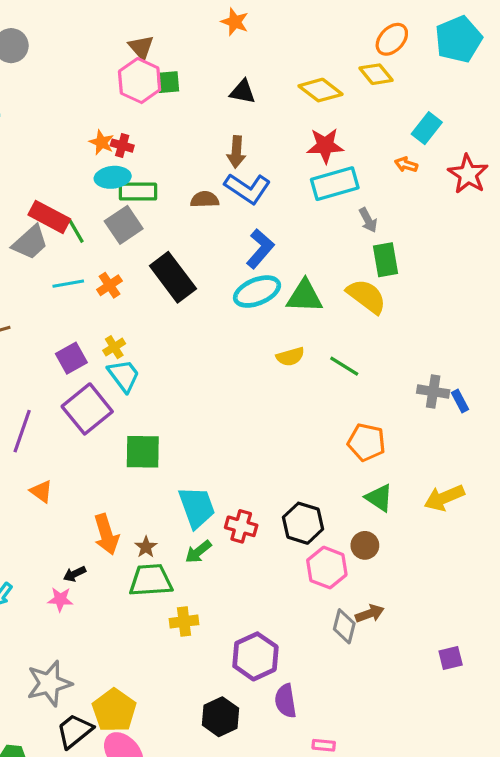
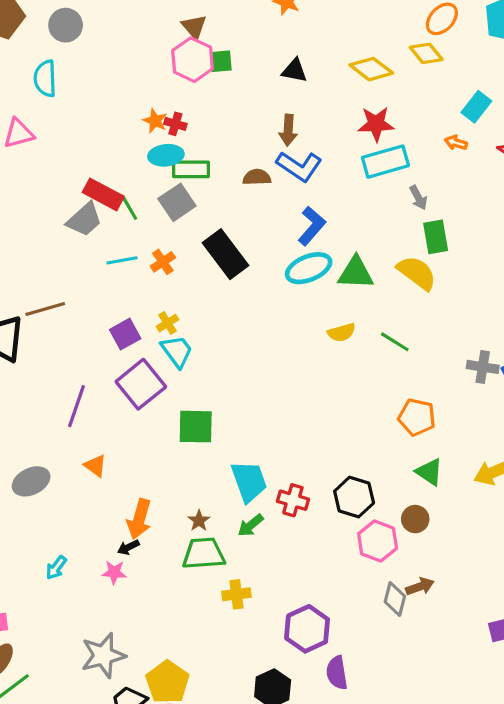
orange arrow: (106, 534) -> (139, 519), moved, turned 33

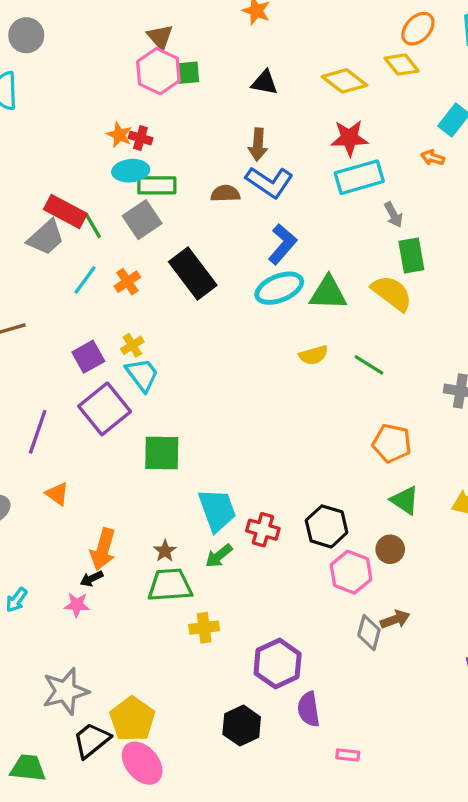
cyan line: (122, 260) -> (85, 280), turned -44

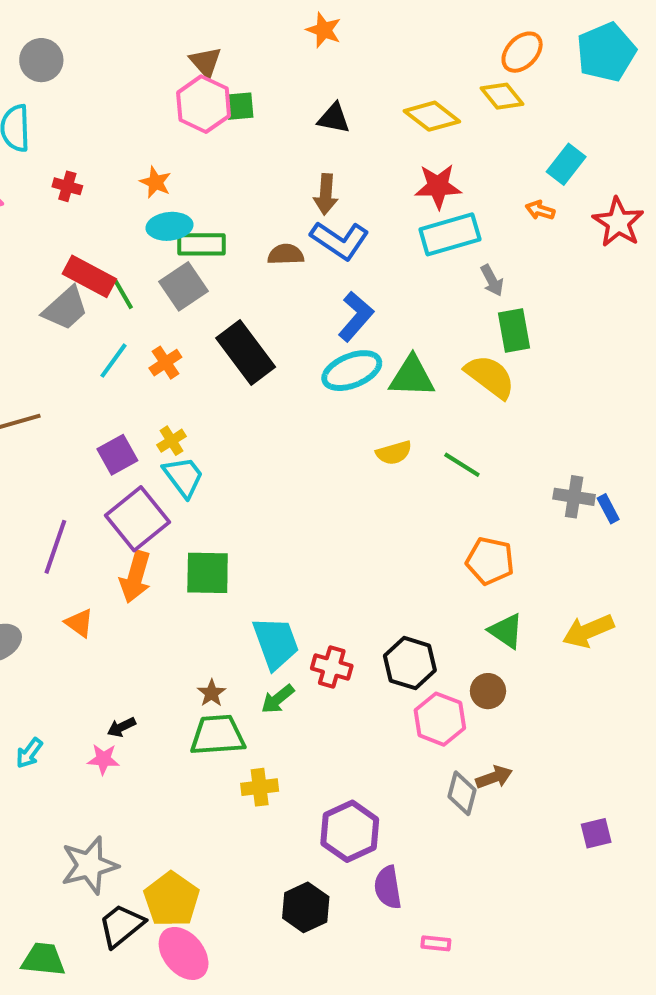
red cross: (140, 138) -> (67, 186), moved
orange arrow: (103, 549) -> (135, 577), moved

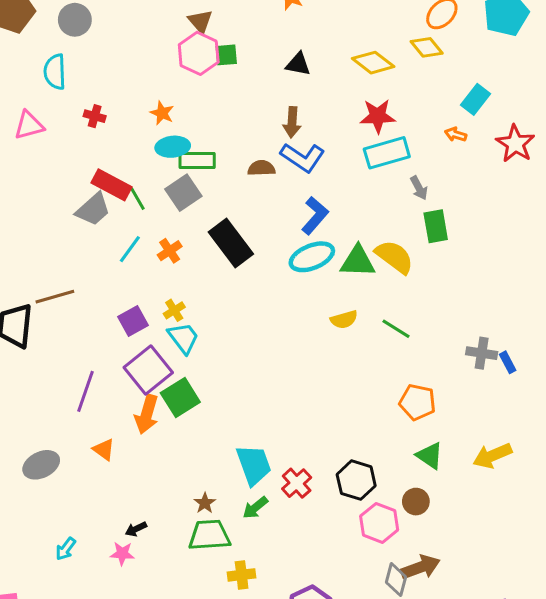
yellow semicircle: (490, 377) -> (394, 257), moved
green square: (208, 573) -> (180, 398), moved, turned -33
red cross: (332, 667) -> (297, 483), turned 32
brown arrow: (494, 777) -> (420, 567), size x1.4

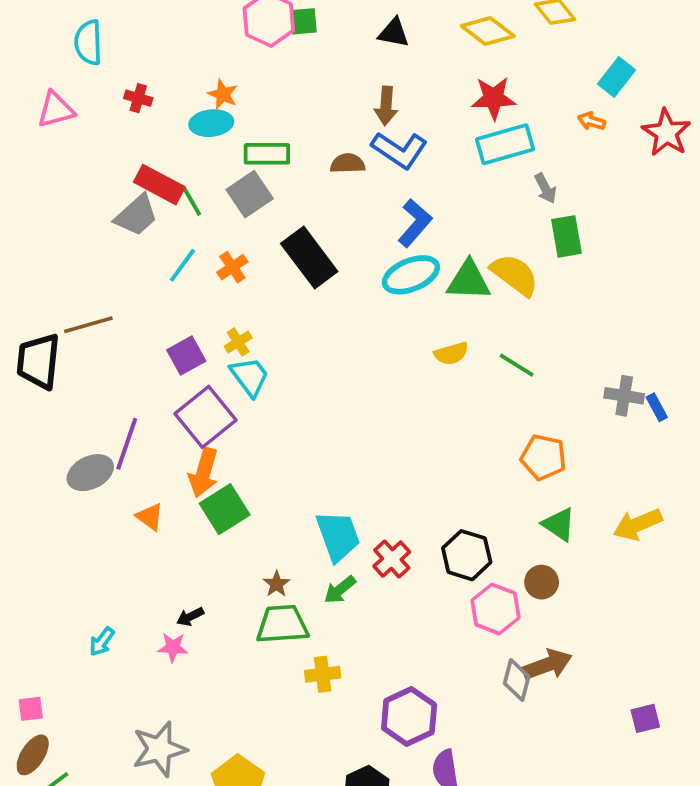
cyan ellipse: (173, 147) -> (211, 123), moved
green square: (180, 398) -> (225, 509), moved
gray ellipse: (41, 465) -> (90, 473), moved

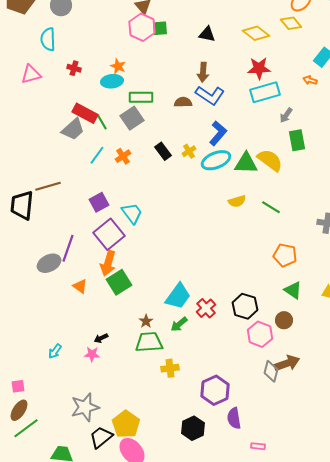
gray arrow: (545, 188) -> (286, 115), turned 63
black rectangle: (309, 258) -> (163, 151), size x0.6
yellow cross: (238, 342) -> (189, 151), moved
cyan trapezoid: (338, 536) -> (178, 296), turned 56

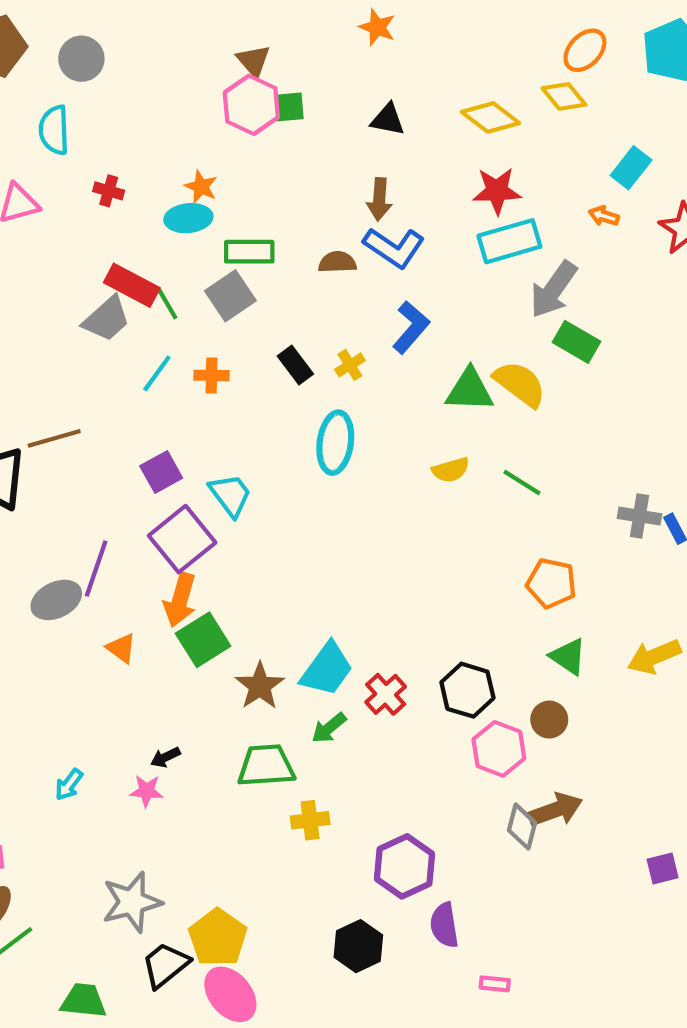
gray arrow: (286, 115) -> (553, 289), size x1.8
green rectangle: (297, 140) -> (577, 342), turned -50
orange cross: (123, 156) -> (212, 375), turned 35
cyan ellipse: (216, 160) -> (335, 443), moved, turned -60
brown star: (146, 321) -> (260, 686), moved, size x1.6

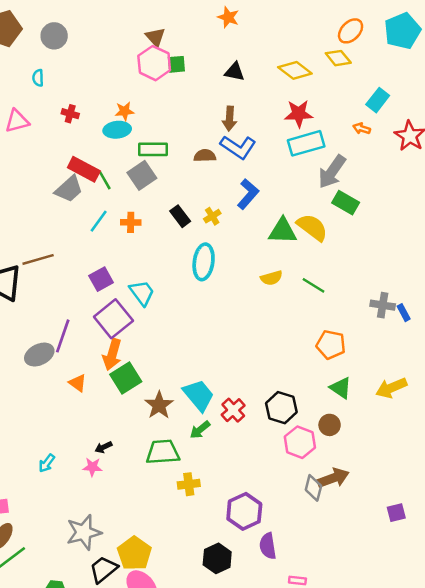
cyan semicircle: (54, 130) -> (38, 78), size x0.6
orange star: (201, 187) -> (125, 111), turned -30
cyan trapezoid: (327, 669) -> (199, 395), turned -76

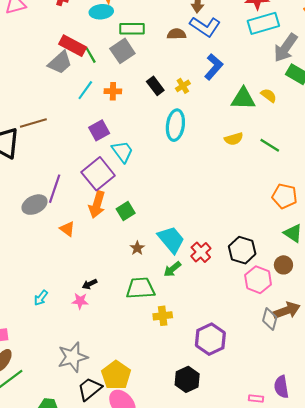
yellow semicircle: (312, 227) -> (269, 95), size x0.6
purple square: (101, 279) -> (99, 130), moved
green square: (126, 378) -> (126, 211), moved, size x0.7
brown star: (159, 405) -> (137, 248), size x0.6
purple semicircle: (268, 546) -> (281, 387), moved

